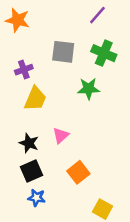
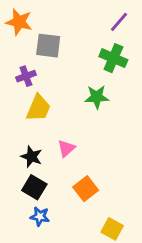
purple line: (97, 15) -> (119, 22), moved
gray square: (63, 52) -> (48, 46), moved
black square: (31, 171) -> (34, 187), turned -35

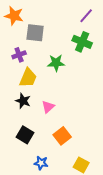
green star: (97, 97) -> (56, 63), moved
black star: (31, 157) -> (23, 101), moved
blue star: (40, 216) -> (41, 163), moved

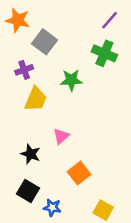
gray square: (35, 33) -> (45, 42), turned 30
black star: (23, 101) -> (31, 154), moved
black square: (25, 135) -> (28, 191), moved

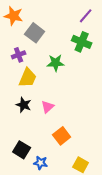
black star: (31, 154) -> (24, 105), moved

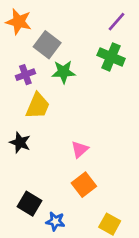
green star: (56, 63) -> (63, 72), moved
black star: (24, 105) -> (20, 143), moved
pink triangle: (48, 107) -> (80, 149), moved

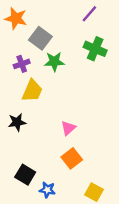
purple line: (116, 22) -> (89, 14), moved
black star: (20, 143) -> (17, 122), turned -30

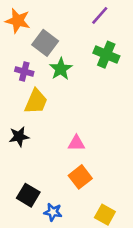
green star: (54, 62) -> (61, 69), turned -30
purple cross: (22, 64) -> (24, 71), turned 35
pink triangle: (68, 128) -> (76, 143), turned 42

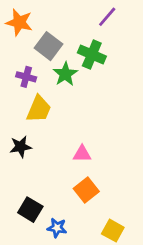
green cross: (106, 55) -> (92, 54), moved

